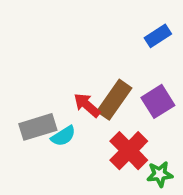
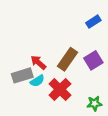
red arrow: (87, 105) -> (38, 63), moved
red cross: (129, 151) -> (60, 89), moved

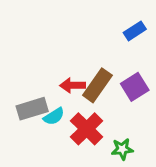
red arrow: (38, 63) -> (73, 85), moved, turned -42
green star: (94, 103) -> (122, 149), moved

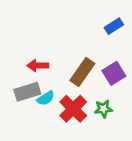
red arrow: (73, 85) -> (38, 65), moved
green star: (122, 149) -> (103, 109), moved

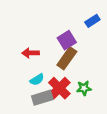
purple square: (114, 73) -> (67, 40), moved
gray rectangle: (27, 92) -> (42, 98), moved

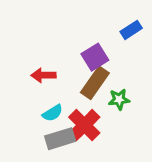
green star: (84, 88) -> (119, 99), moved

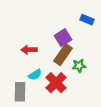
blue rectangle: (131, 30) -> (87, 20), turned 56
gray rectangle: (60, 139) -> (20, 92), moved, turned -72

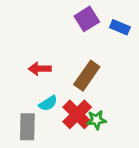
purple square: (63, 38) -> (87, 19), moved
green star: (79, 66) -> (96, 120), moved

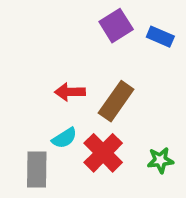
red arrow: (40, 69) -> (70, 92), moved
green star: (96, 120) -> (160, 160), moved

